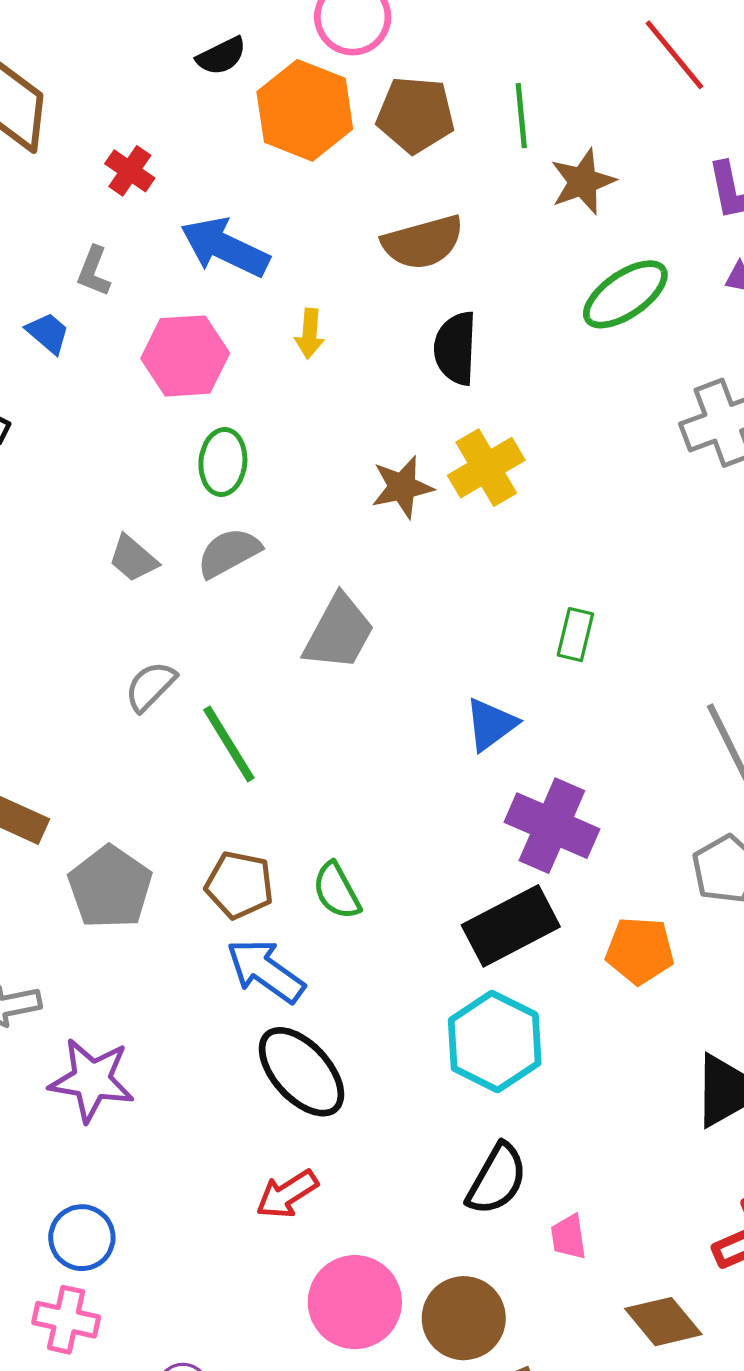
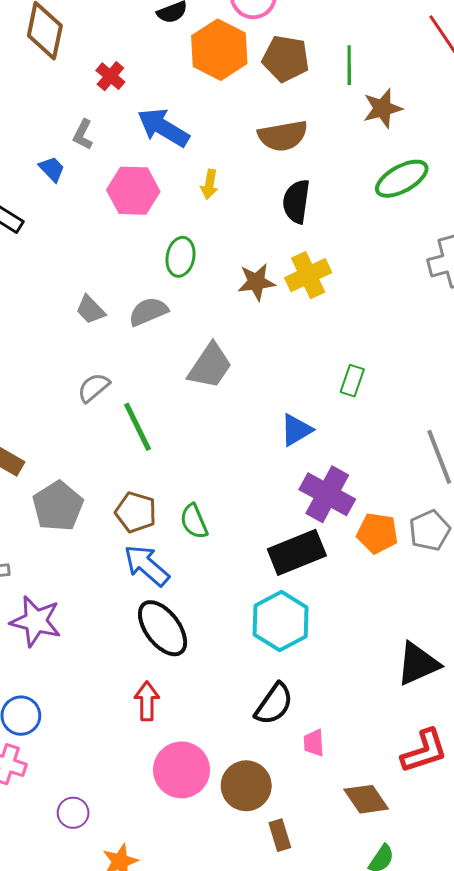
green ellipse: (223, 462) -> (180, 257), moved
orange pentagon: (640, 951) -> (377, 533), moved
red arrow: (287, 1194) -> (147, 701), turned 117

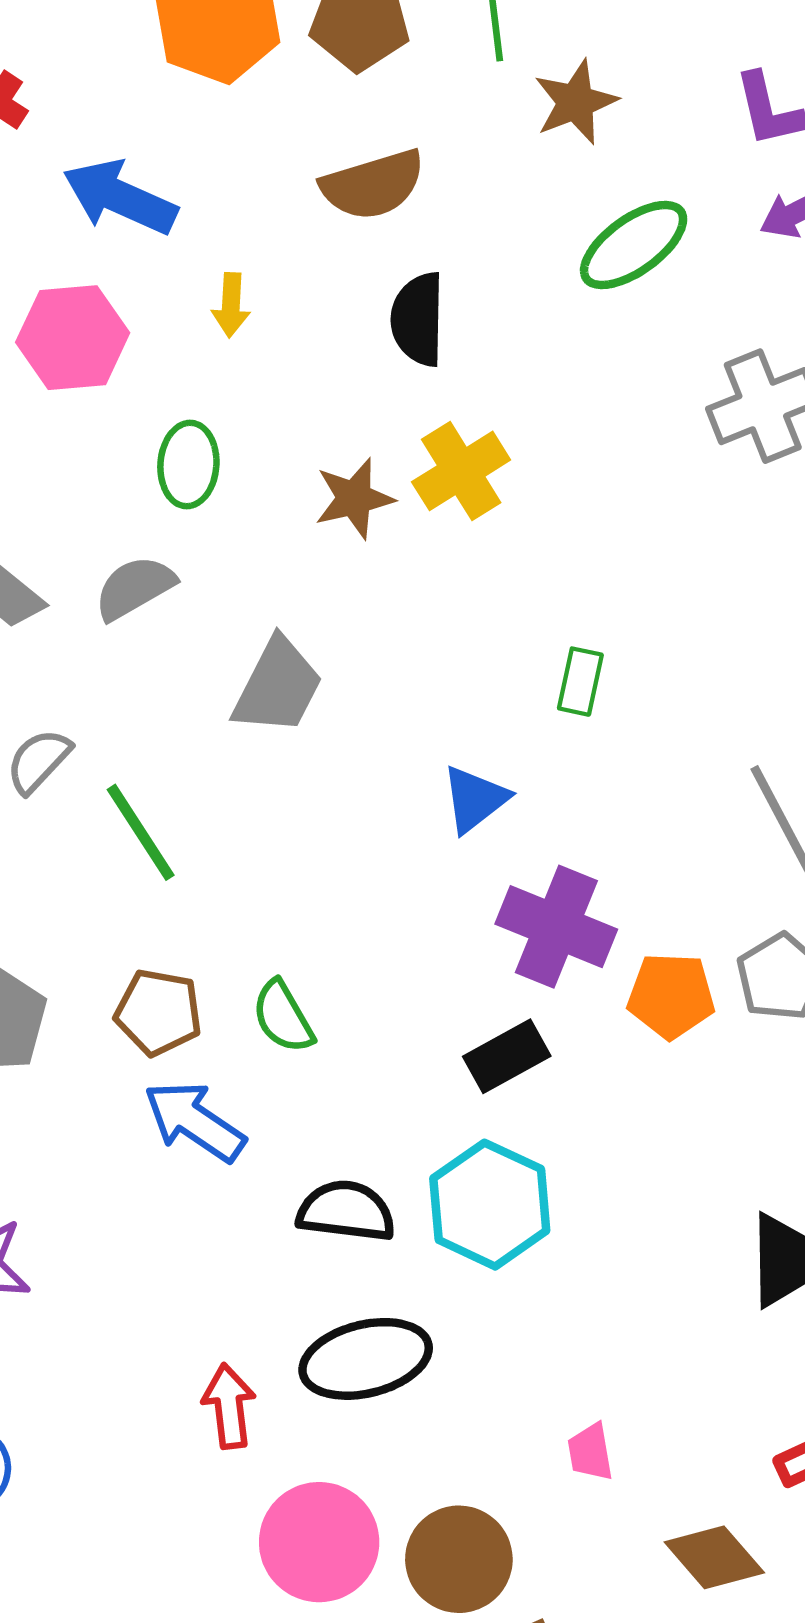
black rectangle: (297, 552) -> (507, 1056), size x0.7
black ellipse: (163, 628) -> (366, 1359), moved, turned -60
black semicircle: (274, 704) -> (346, 1211), moved, turned -111

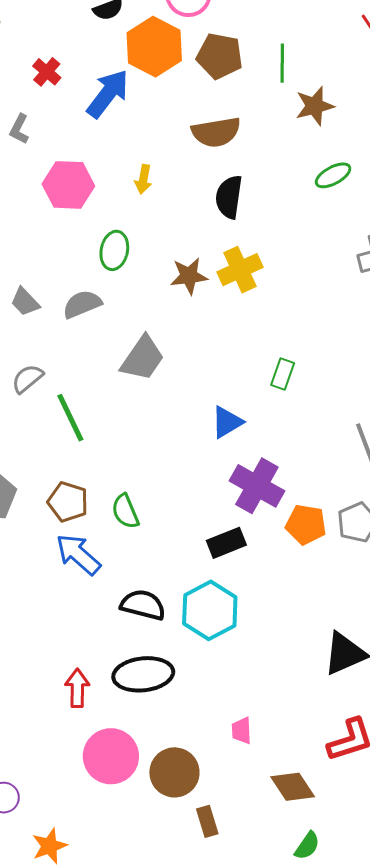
blue arrow: (120, 197) -> (108, 94), moved, turned 96
green ellipse: (634, 245) -> (333, 175), size x0.7

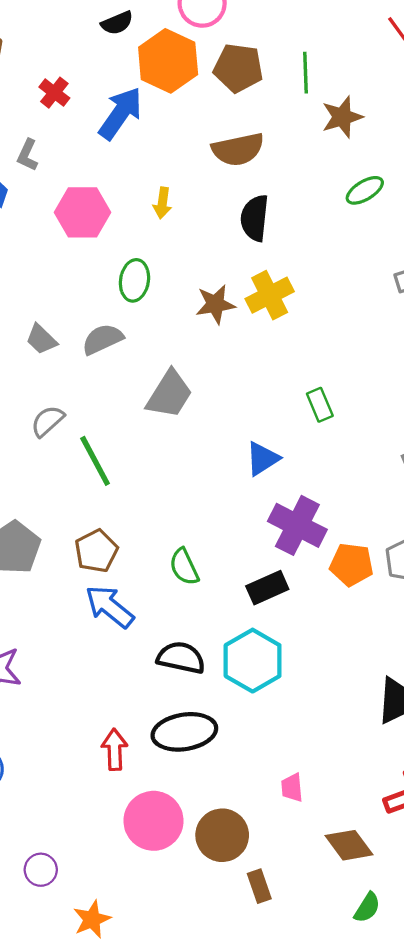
green rectangle: (283, 374) -> (320, 405), turned -40
brown pentagon: (68, 502) -> (96, 551), turned 30
green semicircle: (125, 511) -> (184, 567), moved

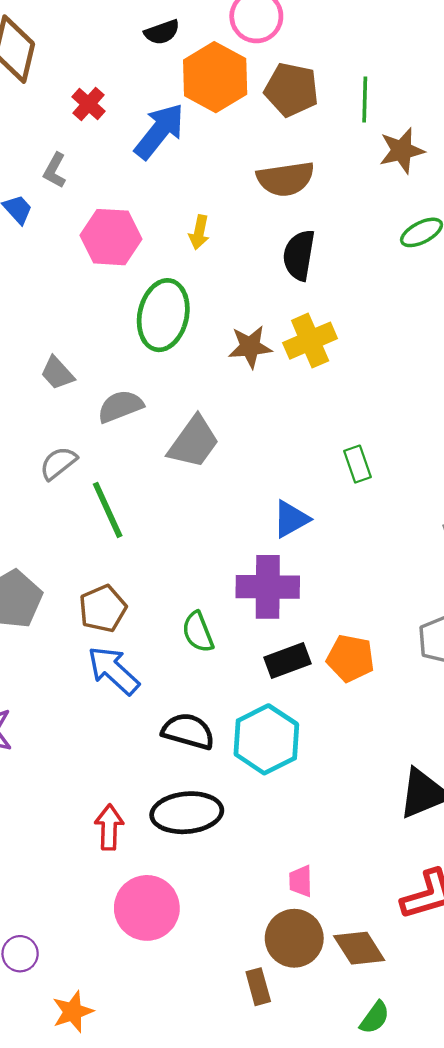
green ellipse: (134, 280) -> (163, 315), size x1.5
gray semicircle: (103, 339) -> (120, 406), moved
purple cross: (297, 525) -> (268, 587), moved, turned -30
orange pentagon: (351, 565) -> (351, 658), moved
brown circle: (222, 835) -> (294, 938), moved

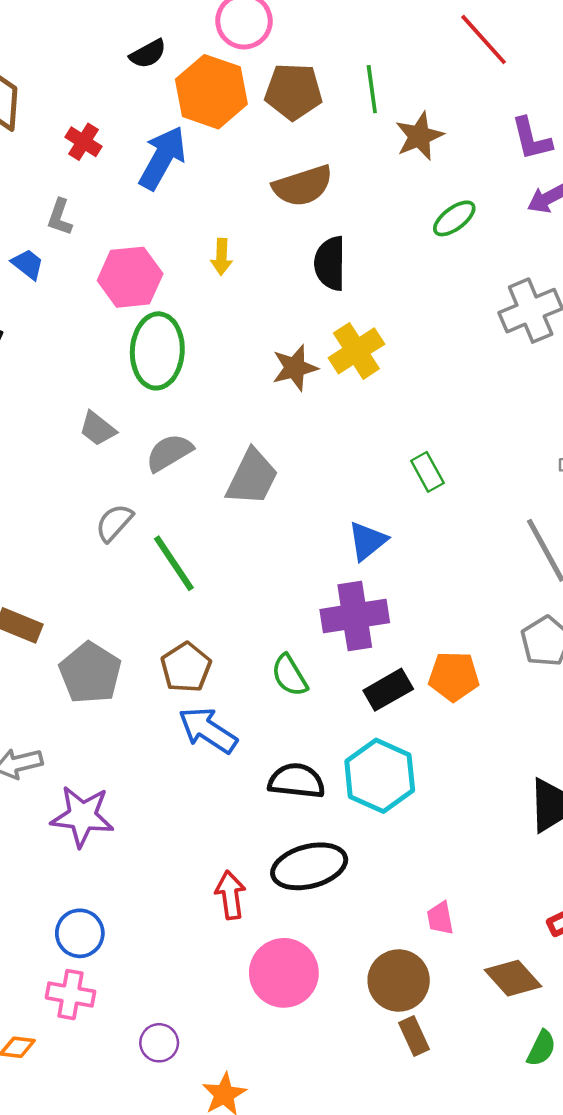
green ellipse: (163, 315) -> (157, 351), moved
brown circle: (294, 938) -> (399, 981), moved

